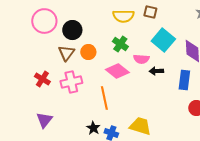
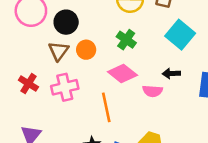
pink semicircle: (141, 59) -> (153, 91), moved

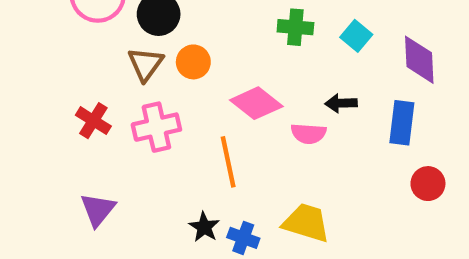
cyan square: (180, 35) -> (356, 36), size x0.6
green cross: (126, 40) -> (295, 27), moved, turned -30

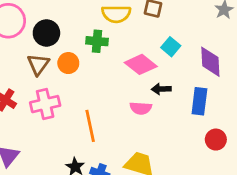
green cross: (295, 27) -> (97, 41), moved
pink diamond: (256, 103) -> (141, 64), moved

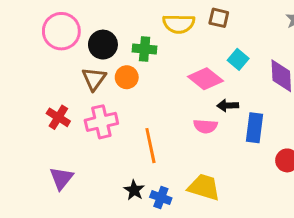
green cross: (97, 41) -> (145, 49), moved
blue rectangle: (199, 101) -> (254, 128), moved

